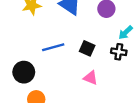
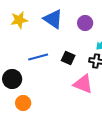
pink triangle: (91, 78) -> (83, 84), moved, size x1.5

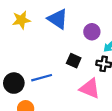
purple circle: (85, 23) -> (92, 32), moved
blue line: (38, 57) -> (42, 78), moved

